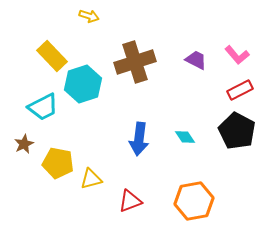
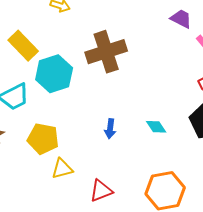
purple trapezoid: (196, 60) -> (181, 19), moved
blue arrow: (139, 139) -> (110, 129), size x0.6
yellow pentagon: (58, 163) -> (43, 139), moved

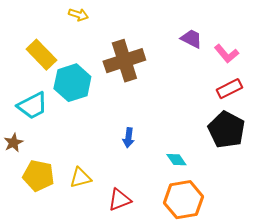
purple trapezoid: (181, 19) -> (191, 39), moved
cyan diamond: (156, 127) -> (176, 160), moved
yellow pentagon: (43, 139) -> (38, 176), moved

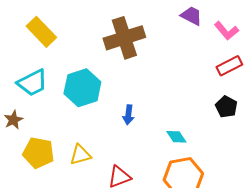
cyan hexagon: (72, 83) -> (82, 88), moved
black pentagon: (226, 130) -> (226, 107), size x0.6

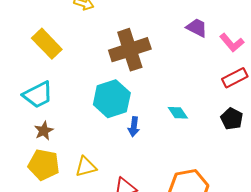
cyan hexagon: (82, 88) -> (112, 99), moved
brown star: (13, 120) -> (44, 131), moved
cyan diamond: (176, 137) -> (178, 113), moved

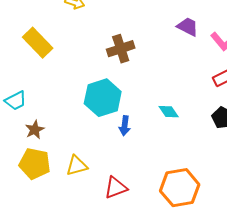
brown cross: (130, 50) -> (121, 49), size x0.7
cyan trapezoid: (38, 95) -> (16, 101), moved, size x0.7

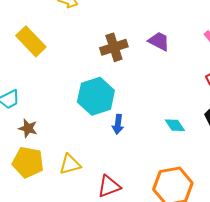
purple trapezoid: (188, 27) -> (159, 41), moved
cyan diamond: (169, 112) -> (175, 125), moved
brown star: (35, 130) -> (28, 128), turned -30

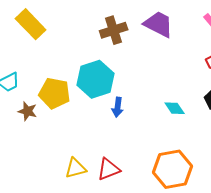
purple trapezoid: (159, 41) -> (159, 24), size x1.4
yellow pentagon: (28, 162) -> (55, 93), moved
yellow triangle: (70, 164) -> (76, 168), moved

